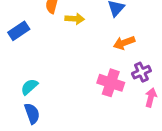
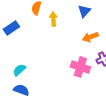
yellow arrow: (75, 19) -> (53, 19), turned -96
blue semicircle: (32, 113) -> (21, 90), turned -49

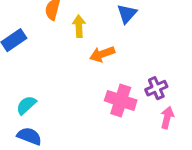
orange arrow: (90, 37) -> (102, 54), moved

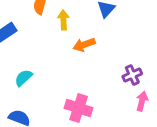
pink cross: (121, 100) -> (79, 108), moved
cyan semicircle: (26, 105) -> (23, 78), moved

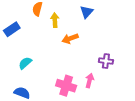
purple cross: (132, 75) -> (106, 61), turned 32
pink arrow: (142, 101) -> (90, 80), moved

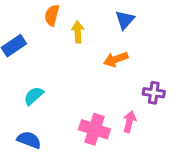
orange arrow: (70, 38) -> (116, 59), moved

